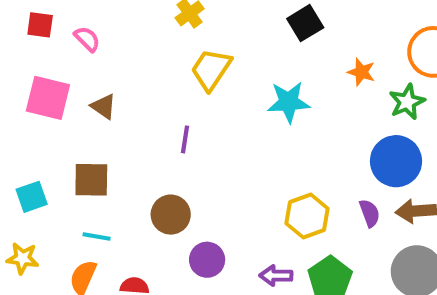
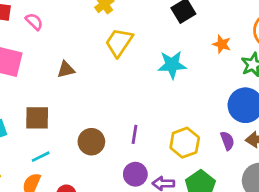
brown triangle: (103, 107) -> (66, 70), moved, turned -48
purple line: (185, 139) -> (135, 134), moved
cyan line: (97, 236) -> (41, 157), turned -36
purple circle: (207, 260) -> (135, 174), moved

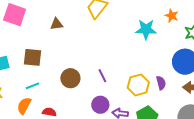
cyan star: (172, 65) -> (146, 29), moved
purple line: (135, 134) -> (102, 76), turned -40
purple semicircle: (227, 141) -> (161, 83), moved

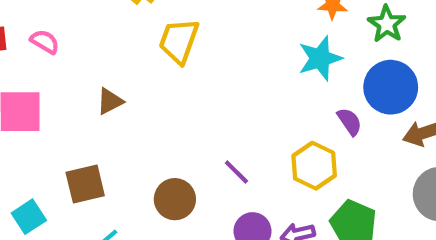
cyan star: (146, 29) -> (320, 58), moved
purple semicircle: (161, 83) -> (350, 122), moved

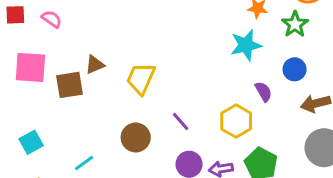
yellow trapezoid: (179, 41) -> (141, 79), moved
blue circle: (391, 87) -> (295, 69), size x0.6
brown square: (85, 184) -> (69, 85), moved

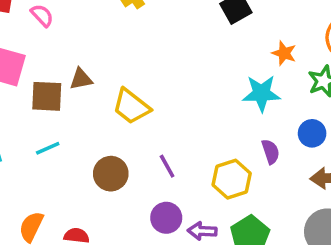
yellow trapezoid: (141, 79) -> (131, 106), turned -88
cyan line: (84, 163) -> (48, 148), moved

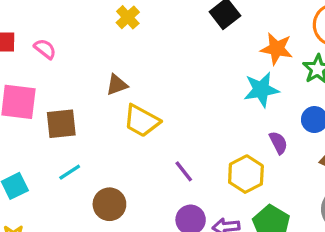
orange star: (284, 53) -> (277, 49), size x1.4
brown triangle: (81, 79) -> (117, 85), moved
brown circle: (111, 174) -> (109, 204), moved

